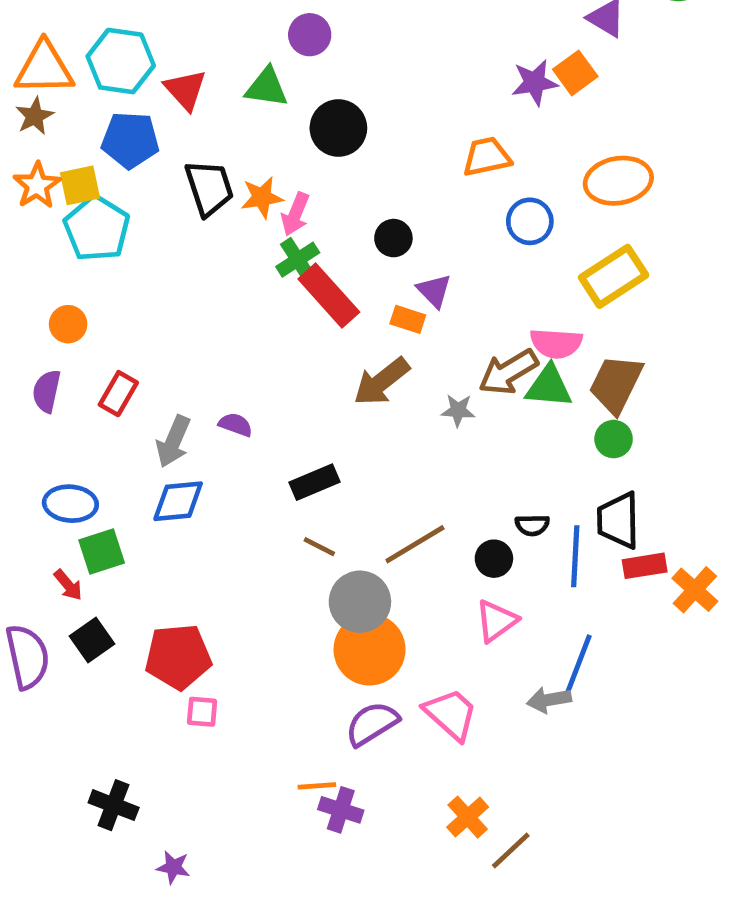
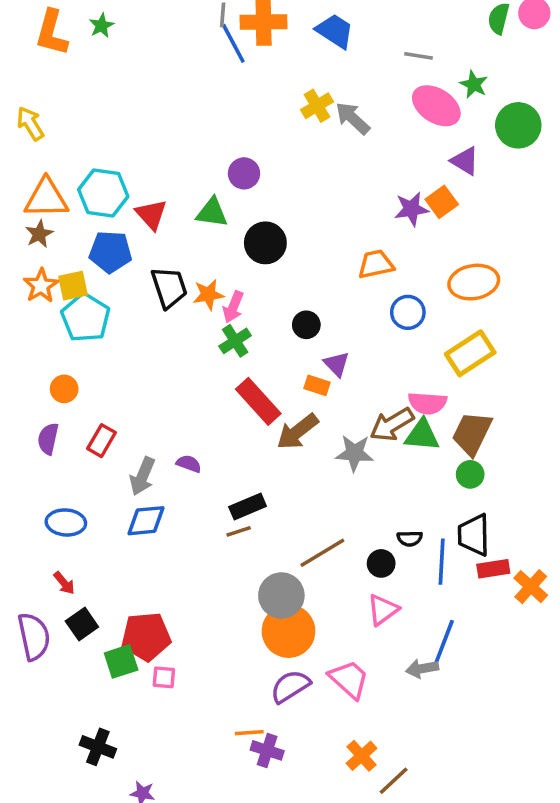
red rectangle: (329, 295) -> (258, 401), moved
gray star: (458, 410) -> (354, 453), size x1.5
brown line: (319, 547) -> (239, 531), moved, turned -45
green square: (102, 551) -> (121, 661), moved

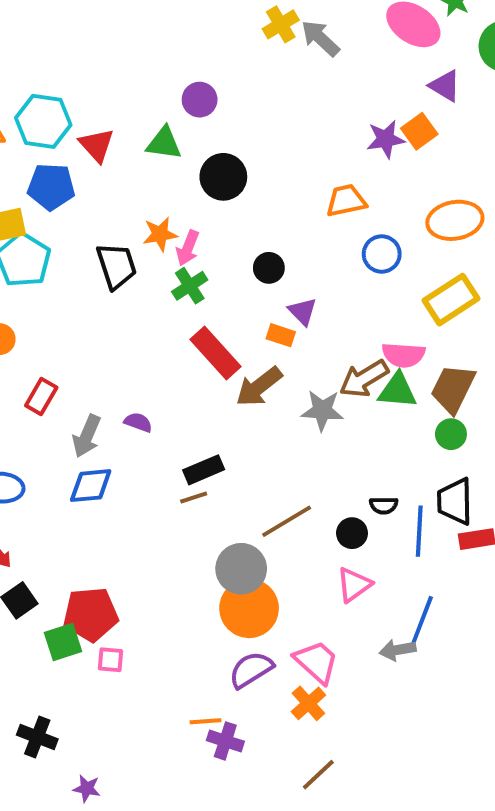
black trapezoid: (169, 287) -> (116, 266), moved
orange cross: (362, 756) -> (308, 703), moved
brown line: (394, 781) -> (318, 775), moved

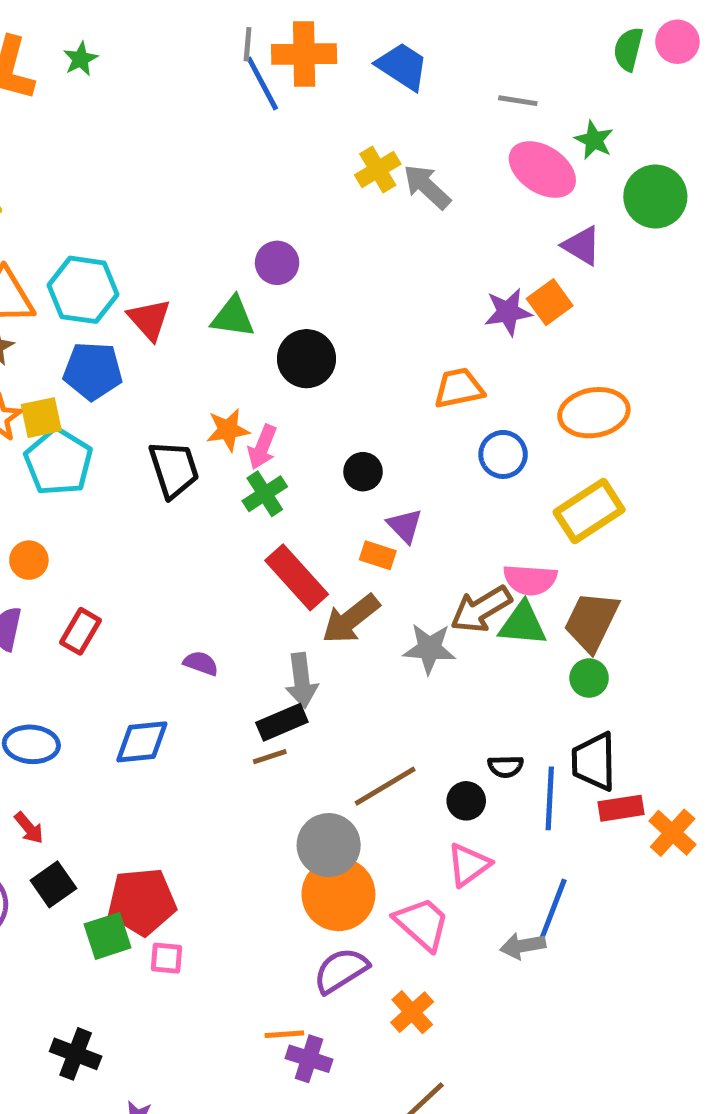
gray arrow: (87, 436) -> (302, 680), moved, turned -30
pink trapezoid: (316, 662) -> (422, 924), moved

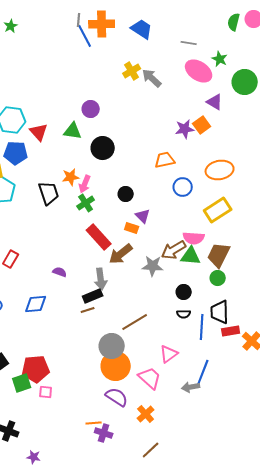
black circle: (466, 801) -> (184, 292), moved
purple semicircle: (341, 970) -> (117, 397), turned 65

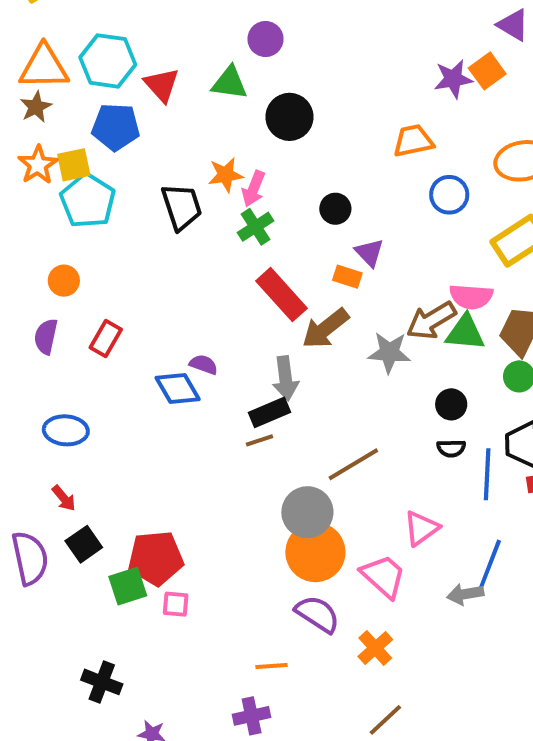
blue diamond: (36, 304) -> (178, 388), moved, turned 65
purple cross: (104, 433) -> (252, 716), moved, turned -30

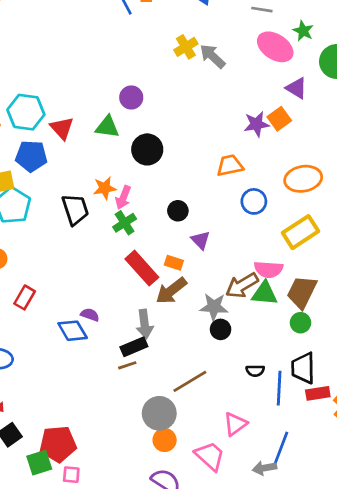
orange rectangle: (347, 277) -> (174, 263), moved
black circle: (451, 404) -> (221, 329), moved
orange circle: (315, 552) -> (165, 440), size x0.6

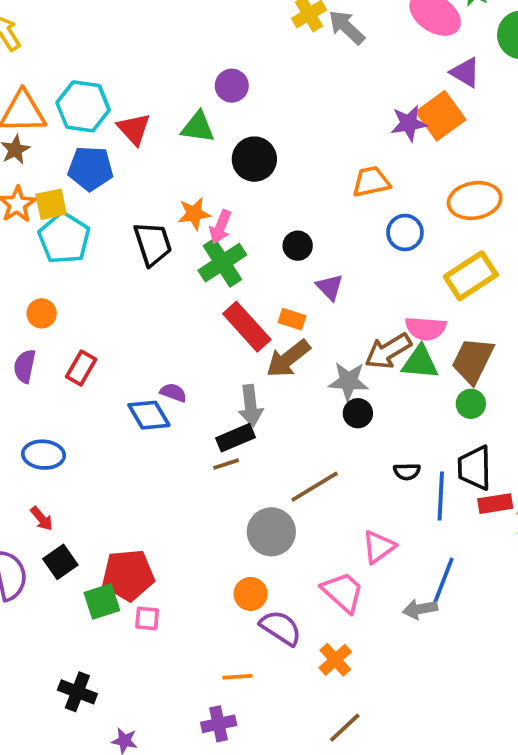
orange square: (279, 119) -> (441, 116), size x1.4
green cross: (125, 223) -> (222, 263), size x1.4
orange circle: (165, 440) -> (251, 594), moved

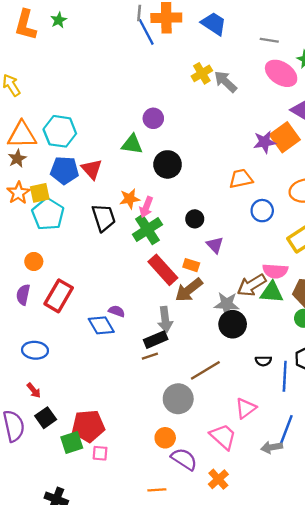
red triangle: (134, 129) -> (92, 169), moved
red rectangle: (81, 368) -> (59, 296), size x1.5
black circle: (358, 413) -> (233, 324), size x1.5

